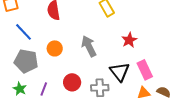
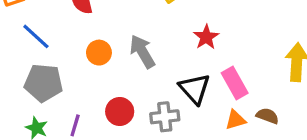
orange circle: (55, 48) -> (99, 53), moved

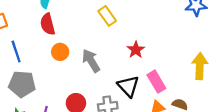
blue line: (36, 36) -> (16, 52), turned 30
orange circle: (99, 53) -> (60, 52), moved

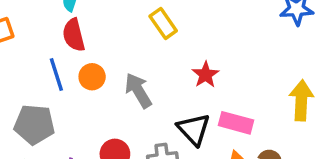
blue line: (16, 52) -> (56, 75), moved
pink rectangle: (156, 82) -> (236, 123), turned -45

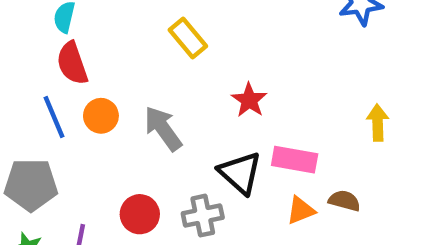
yellow arrow: (301, 100) -> (378, 123), size x0.7

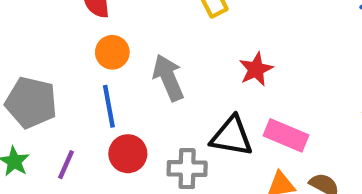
blue line: (54, 117) -> (109, 106), moved
black triangle: (240, 173) -> (232, 136), turned -45

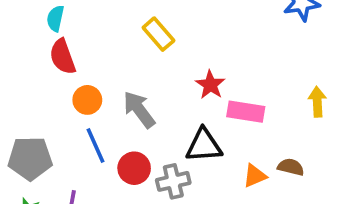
pink rectangle: (286, 135) -> (246, 112), moved
red circle: (128, 154) -> (134, 168), moved

